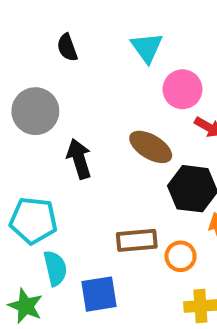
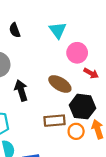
brown rectangle: (137, 240) -> (55, 121), moved
orange circle: (181, 256) -> (76, 131), moved

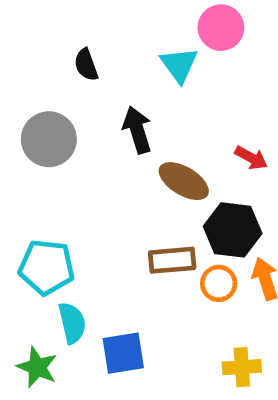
pink circle: (77, 53) -> (221, 28), moved
black arrow: (21, 90) -> (137, 130), moved

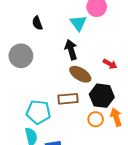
black arrow: (137, 130) -> (71, 50), moved
brown rectangle: (172, 260) -> (68, 99), moved
cyan pentagon: (47, 267) -> (38, 112), moved

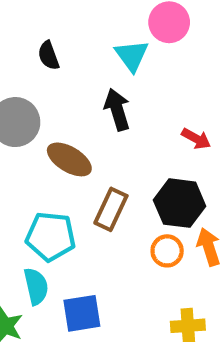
brown ellipse: (80, 74) -> (69, 159), moved
brown rectangle: (68, 99) -> (111, 209), turned -60

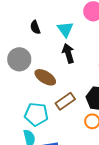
cyan triangle: (132, 56) -> (65, 29), moved
brown rectangle: (111, 209) -> (65, 101), turned 30

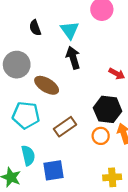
brown rectangle: (65, 101) -> (65, 127), moved
cyan pentagon: (36, 114) -> (26, 115), moved

